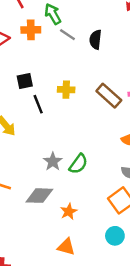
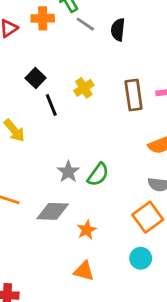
black square: (25, 81) -> (36, 78), turned -35
yellow cross: (66, 90) -> (84, 88), turned -35
brown rectangle: (109, 96) -> (134, 95), turned 40

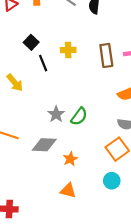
yellow cross: (84, 88) -> (68, 50), turned 32

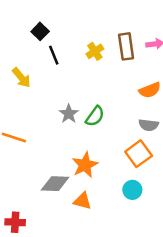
yellow cross: (68, 50) -> (95, 51), moved, turned -32
gray diamond: (44, 145) -> (55, 184), moved
orange star: (70, 159) -> (85, 165), size x1.5

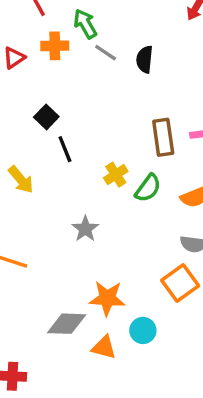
yellow cross: (95, 51) -> (116, 175), moved
green semicircle: (95, 116) -> (148, 188), moved
orange star: (85, 165) -> (107, 298), turned 30
cyan circle: (132, 190) -> (143, 330), moved

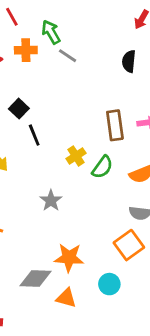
black semicircle: (145, 59) -> (129, 61), moved
cyan circle: (143, 330) -> (109, 284), moved

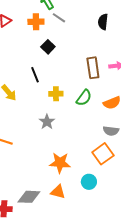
orange cross: (26, 50) -> (36, 22), moved
black square: (19, 109) -> (48, 47), moved
yellow cross: (76, 156) -> (56, 94), moved, turned 32
gray diamond: (36, 278) -> (29, 197), moved

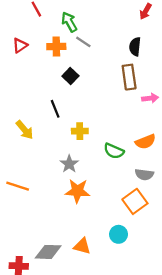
brown rectangle: (93, 68) -> (129, 77), moved
green semicircle: (84, 98) -> (114, 151), moved, turned 78
orange star: (60, 163) -> (77, 191), moved

